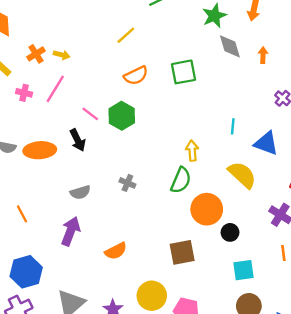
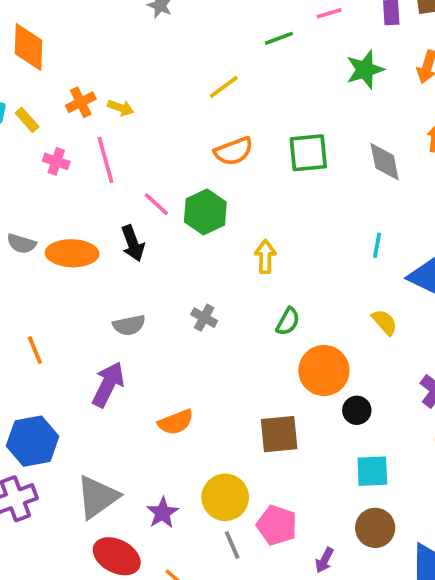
gray diamond: (230, 46) -> (385, 162), moved
pink line: (55, 89) -> (106, 160), turned -52
yellow arrow: (192, 151) -> (265, 257), moved
yellow semicircle: (242, 175) -> (385, 322), size x0.6
green semicircle: (181, 180) -> (288, 321), size x0.7

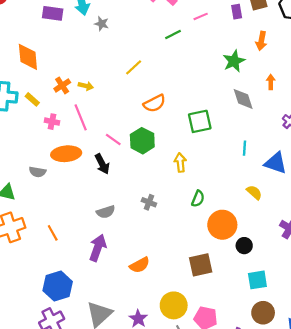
green star: (365, 70) -> (234, 61), moved
yellow line: (224, 87) -> (134, 67), moved
green square: (308, 153) -> (200, 121), moved
orange ellipse: (72, 253) -> (66, 154), moved

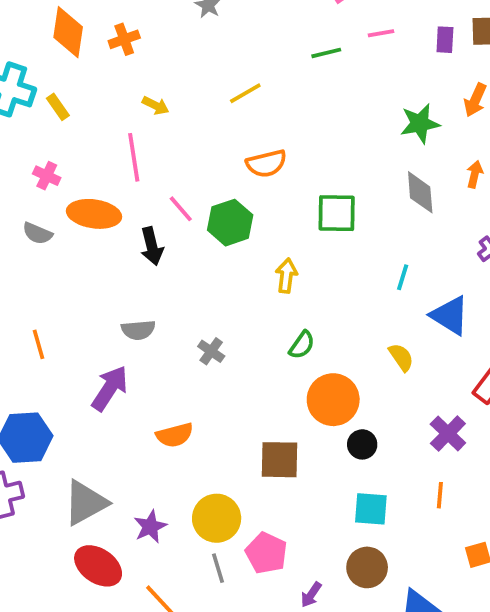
orange cross: (62, 85) -> (124, 39), moved
pink cross: (52, 122) -> (47, 176), moved
gray cross: (149, 202) -> (211, 351), moved

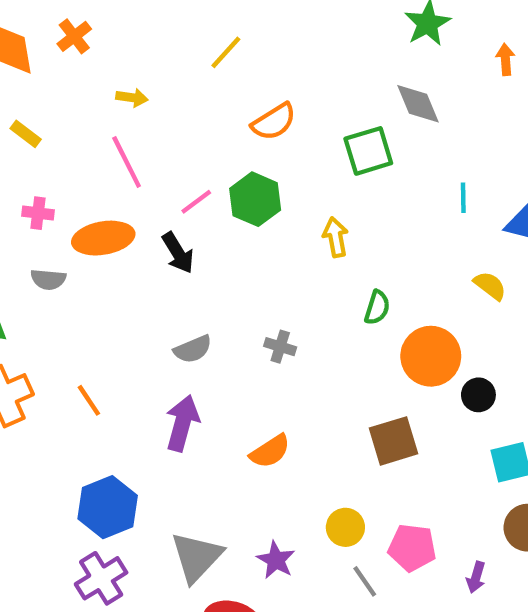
gray diamond: (420, 192) -> (418, 104), moved
pink line: (181, 209) -> (196, 202), turned -68
yellow circle: (217, 518) -> (345, 527), size x0.7

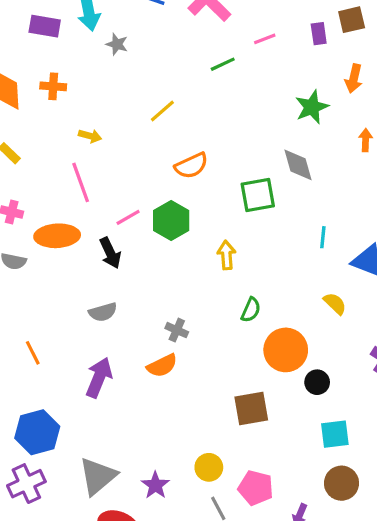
orange cross: (74, 36) -> (53, 86), turned 35
gray semicircle: (193, 349) -> (103, 312), moved
orange semicircle: (270, 451) -> (162, 366), moved

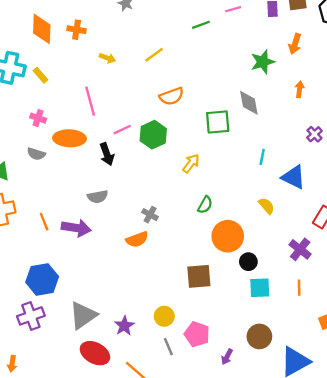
yellow arrow: (90, 136) -> (107, 58), moved
yellow arrow: (227, 255) -> (191, 163), turned 36
purple arrow: (99, 377) -> (76, 228), moved, turned 72
cyan square: (335, 434) -> (260, 288), moved

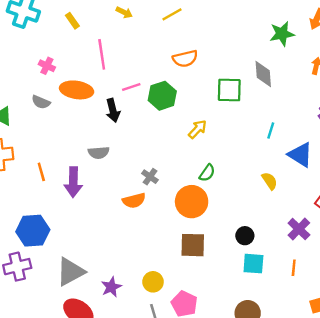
yellow rectangle: (40, 75) -> (72, 21), moved
purple arrow: (76, 228) -> (73, 182), turned 76
orange circle: (228, 236) -> (192, 202), moved

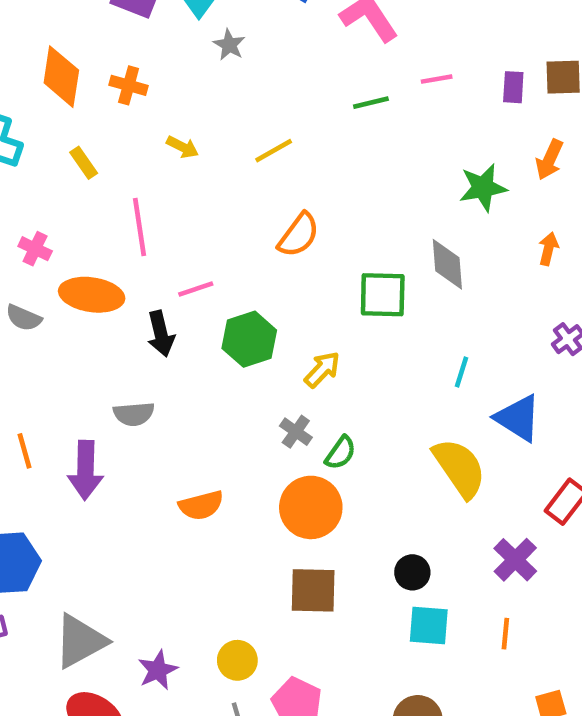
orange semicircle: (185, 59) -> (299, 235), turned -40
green hexagon: (162, 96) -> (249, 339), moved
gray cross: (150, 177) -> (296, 432), moved
yellow semicircle: (270, 181) -> (459, 468), size x1.8

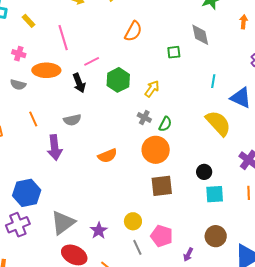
yellow rectangle: (84, 163) -> (28, 21), moved
green square: (383, 295) -> (174, 52), size x0.6
orange line: (25, 451) -> (33, 119), moved

